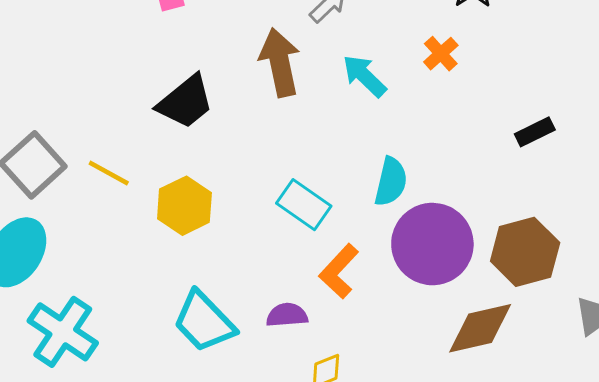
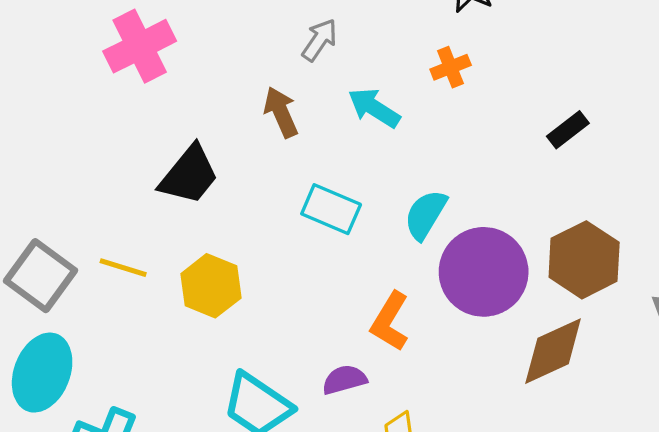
orange cross: (441, 54) -> (451, 67), turned 32
brown arrow: (280, 62) -> (281, 112), size x0.7
cyan semicircle: (391, 182) -> (426, 215), turned -150
cyan rectangle: (304, 205) -> (331, 209), moved

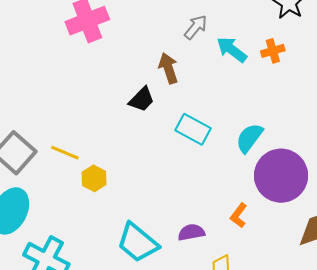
cyan arrow: (374, 108) -> (232, 50), moved
black trapezoid: (189, 175) -> (142, 99), moved, size x0.7
yellow hexagon: (211, 286) -> (94, 178), moved, size x0.7
orange L-shape: (390, 322) -> (239, 215), moved, size x0.7

